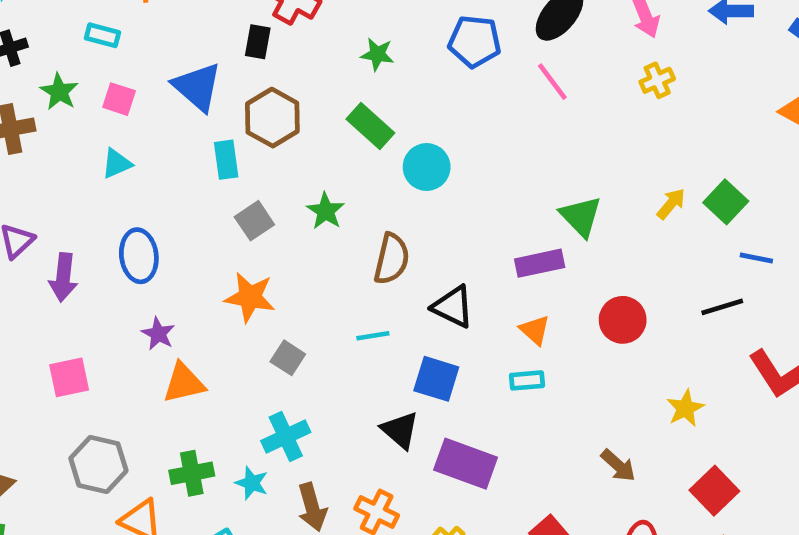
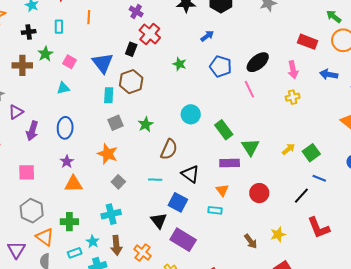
cyan rectangle: (103, 35) -> (59, 27), moved, turned 64
green rectangle: (370, 126) -> (224, 130), moved
black line: (722, 307) -> (301, 196), turned -42
brown arrow: (618, 465) -> (251, 241), moved
cyan star: (252, 483) -> (93, 242), moved

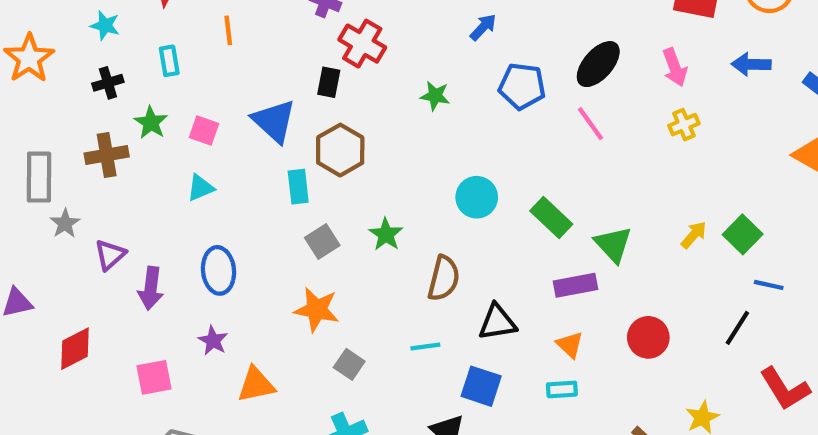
purple star: (67, 162) -> (213, 341), moved
black triangle: (190, 174) -> (497, 322), turned -36

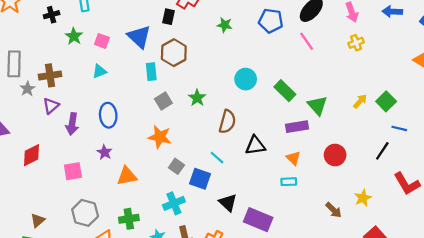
brown cross: (107, 155) -> (50, 75), moved
cyan line: (425, 346) -> (217, 158), turned 48
blue square: (481, 386) -> (200, 179), moved

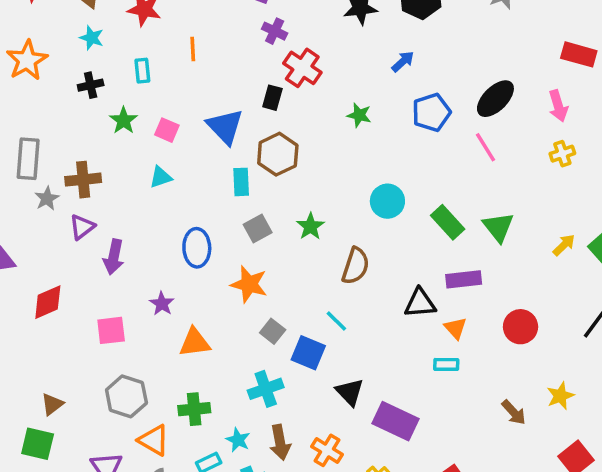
blue pentagon: (271, 21) -> (431, 112), turned -30
green triangle: (317, 105) -> (498, 227), moved
blue ellipse: (108, 115) -> (197, 248), moved
black triangle: (255, 145) -> (420, 303), moved

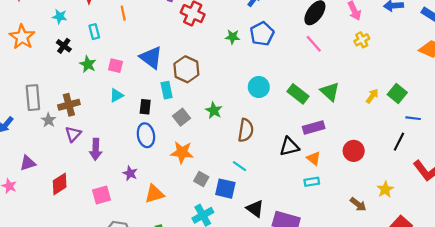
black cross: (91, 85) -> (64, 46), turned -32
black rectangle: (272, 98) -> (145, 107), moved
blue pentagon: (431, 112) -> (262, 34), moved

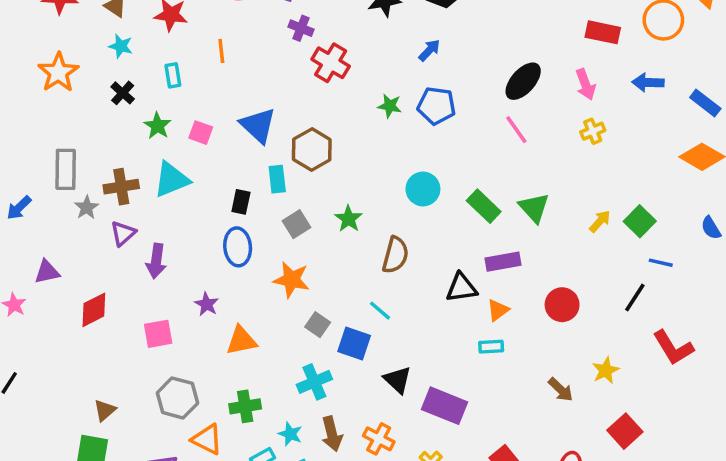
blue pentagon: (262, 34) -> (437, 106), turned 30
cyan triangle: (116, 95) -> (171, 179), moved, size x1.6
orange triangle: (314, 158) -> (498, 310), turned 40

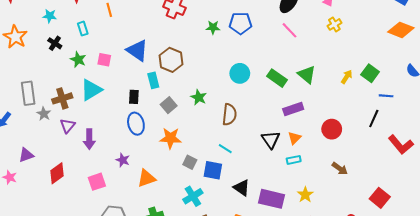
black triangle: (461, 288) -> (271, 139), moved, turned -48
yellow star: (606, 370) -> (305, 195), moved
brown arrow: (561, 390) -> (340, 169), moved

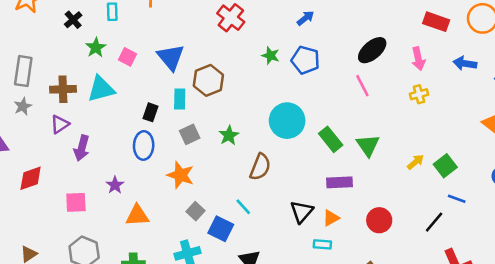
cyan circle: (240, 73) -> (287, 121), size x1.4
gray star: (44, 114) -> (23, 106), moved

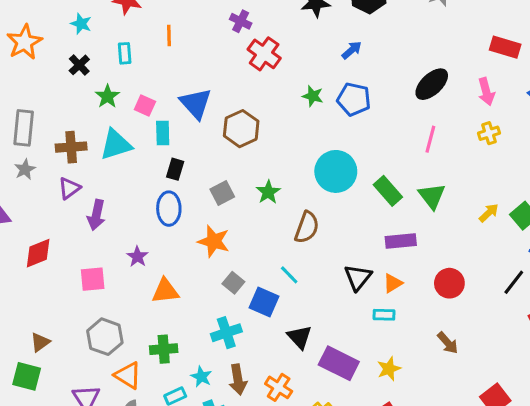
pink line: (362, 86) -> (430, 139), moved, turned 45
cyan rectangle: (180, 99) -> (163, 133), moved

